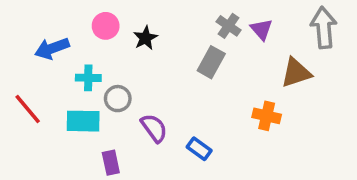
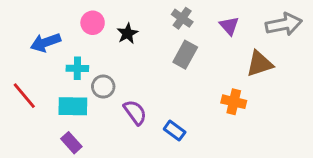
gray cross: (229, 26) -> (182, 18), moved
gray arrow: (324, 28) -> (284, 24), turned 84
purple rectangle: (111, 163) -> (71, 143), moved, turned -30

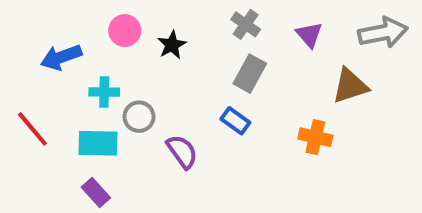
blue rectangle: (175, 131) -> (235, 121), moved

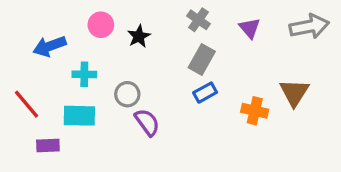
brown triangle: (350, 86) -> (294, 93), moved, turned -40
gray circle: (139, 117) -> (127, 94), moved
blue rectangle: (235, 121) -> (205, 93), moved, turned -65
purple rectangle: (96, 193) -> (48, 145), moved, turned -50

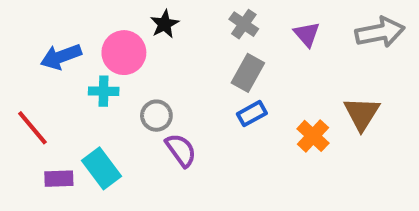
pink circle: (101, 25) -> (124, 53), moved, size x1.4
black star: (139, 36) -> (165, 24), moved
orange cross: (255, 111) -> (313, 136), turned 30
cyan rectangle: (79, 116) -> (102, 168), moved, turned 52

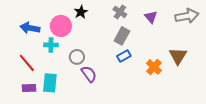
blue arrow: (61, 57) -> (30, 28), turned 30
red line: (32, 128) -> (27, 63), moved
cyan rectangle: (102, 168) -> (50, 83), turned 42

